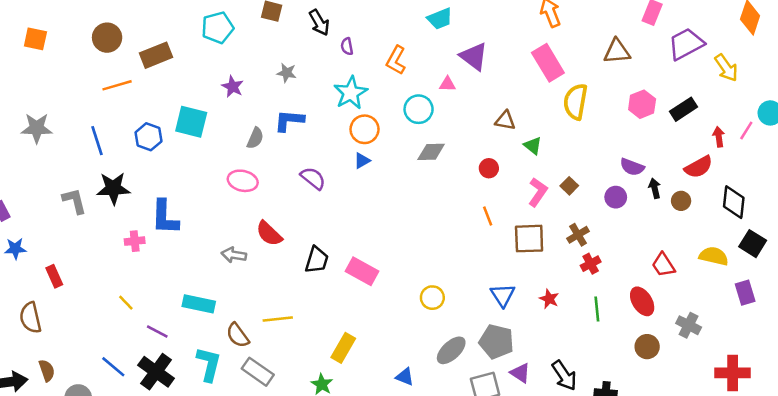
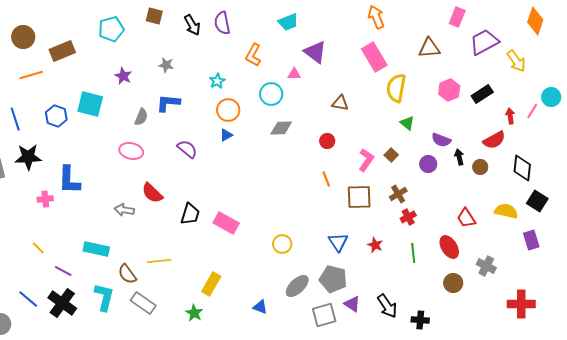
purple semicircle: (347, 46) -> (222, 23), moved, size x1.6
cyan star: (351, 93) -> (217, 81), size x0.6
green triangle: (533, 146) -> (407, 123), moved

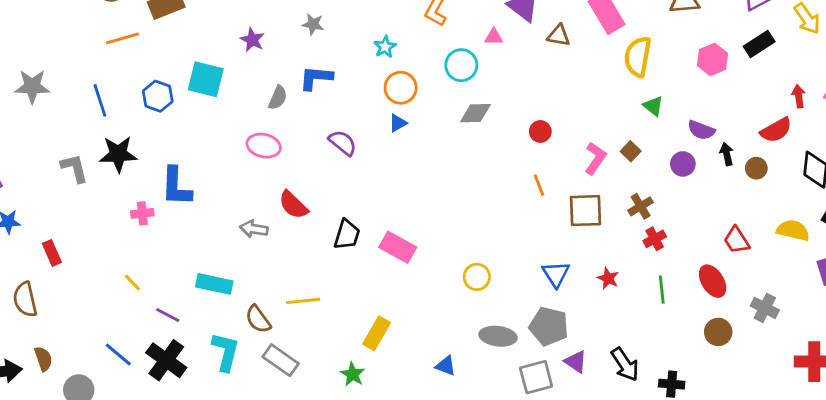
black rectangle: (482, 94) -> (759, 44), moved
brown triangle: (340, 103) -> (559, 36), moved
gray ellipse: (297, 286) -> (498, 336), turned 50

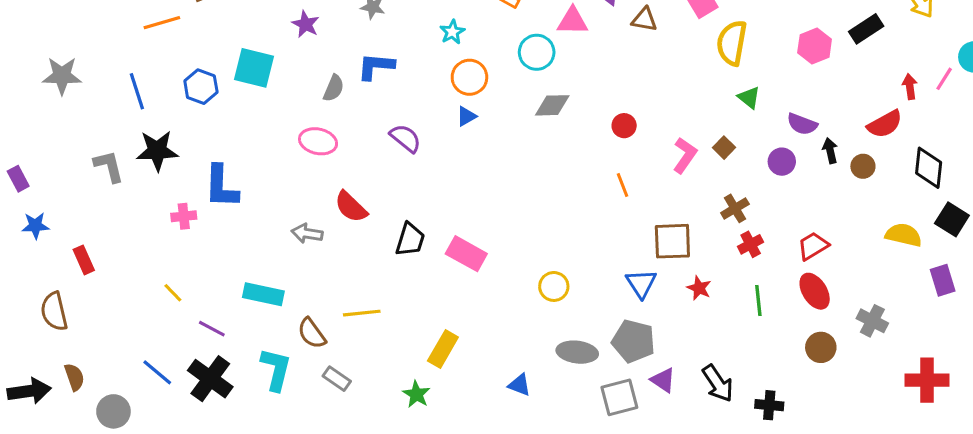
pink triangle: (494, 37) -> (573, 21), size x1.5
brown square: (585, 211) -> (672, 241), moved
red trapezoid: (737, 240) -> (813, 246), moved, turned 92
gray rectangle: (281, 360) -> (337, 379), size x0.7

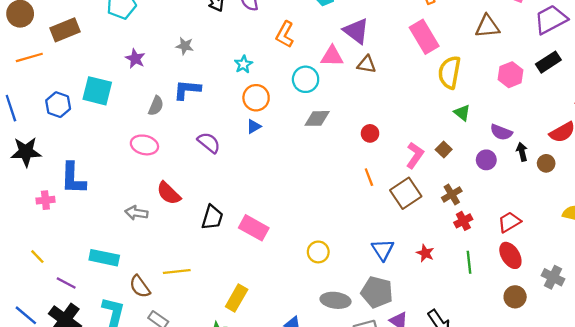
brown triangle: (644, 19) -> (367, 64), moved
brown square: (672, 241) -> (406, 193), moved, turned -32

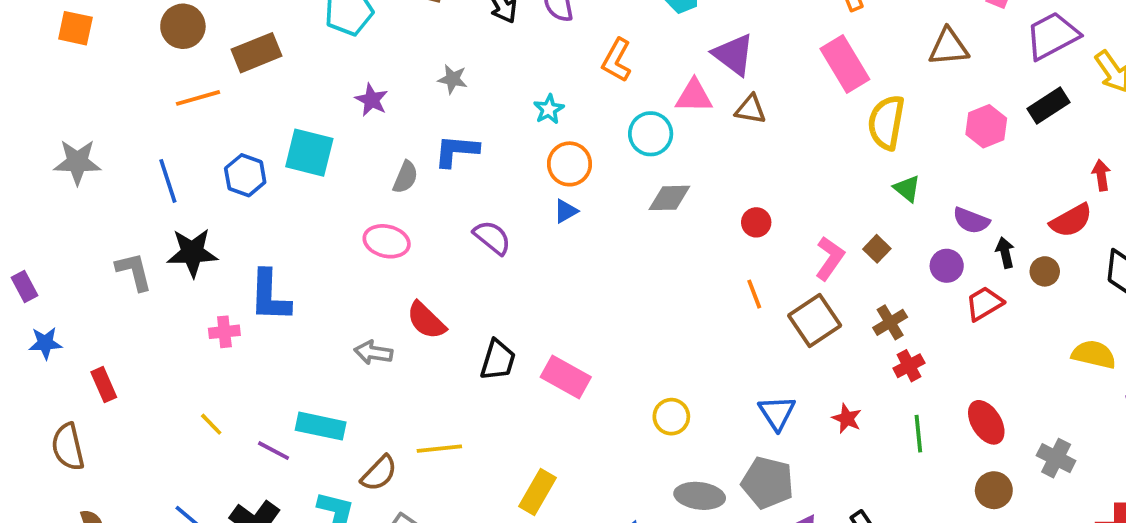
red trapezoid: (509, 222) -> (984, 303), moved
purple line: (66, 283) -> (273, 451), moved
brown semicircle: (140, 286) -> (379, 473), turned -100

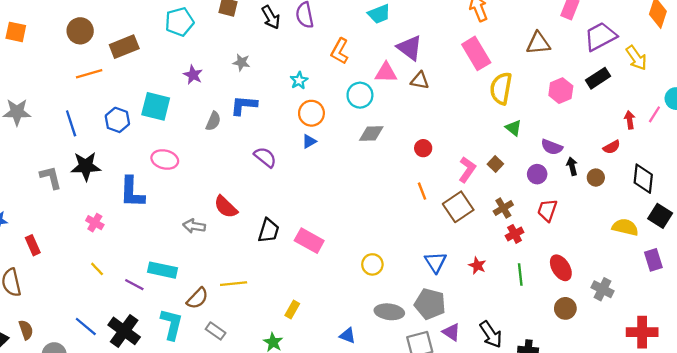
red semicircle: (1071, 221) -> (612, 147), size x0.7
pink ellipse: (387, 241) -> (165, 159), moved
red trapezoid: (984, 303) -> (547, 210), moved, turned -40
pink cross: (224, 332) -> (95, 223), moved, turned 36
yellow rectangle: (537, 492) -> (292, 310), size x0.7

